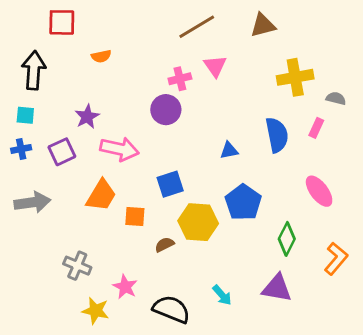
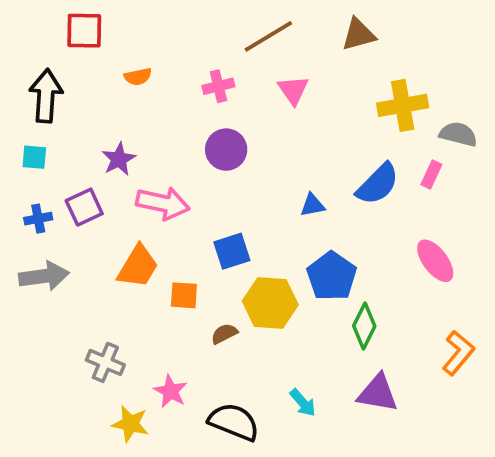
pink cross: (180, 79) -> (218, 86), moved
gray semicircle: (336, 98) -> (458, 134), size x1.4
blue semicircle: (277, 135) -> (378, 184), turned 56
blue cross: (21, 149) -> (38, 219), moved
green diamond: (287, 239) -> (364, 326), moved

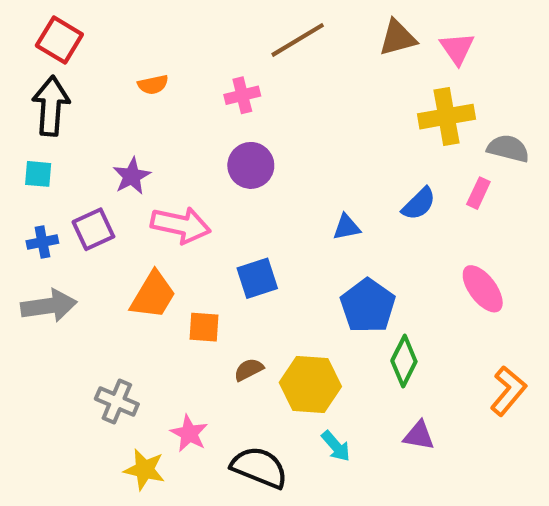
red square: (84, 31) -> (59, 40), moved, turned 30
pink triangle: (293, 90) -> (457, 48), moved
blue semicircle: (378, 184) -> (419, 204), size x0.7
yellow hexagon: (270, 303) -> (310, 385), moved
purple triangle: (378, 393) -> (419, 436), size x0.7

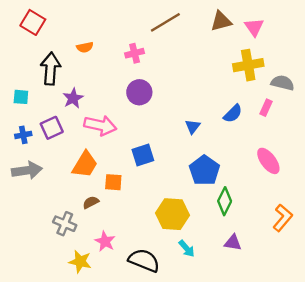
black arrow: (51, 106) -> (51, 69), moved
blue triangle: (347, 227) -> (193, 127), turned -42
brown semicircle: (249, 370) -> (91, 202), moved

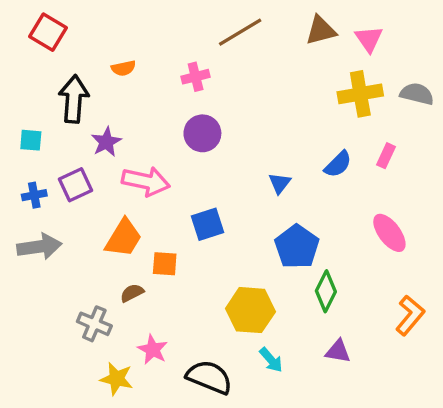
gray semicircle: (283, 83) -> (417, 94), moved

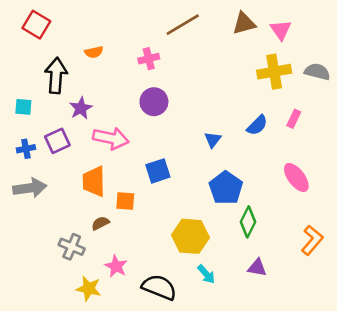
orange trapezoid: (123, 238) -> (94, 181), turned 148

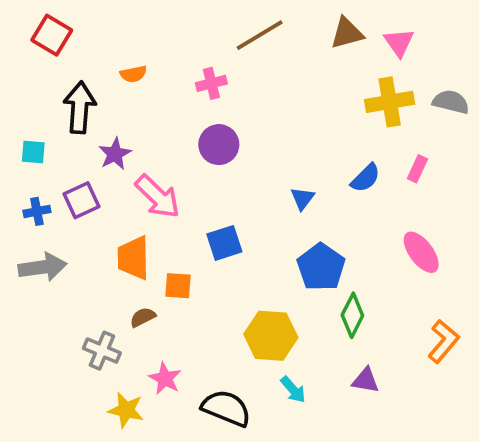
pink arrow: (111, 138) -> (158, 197), turned 32

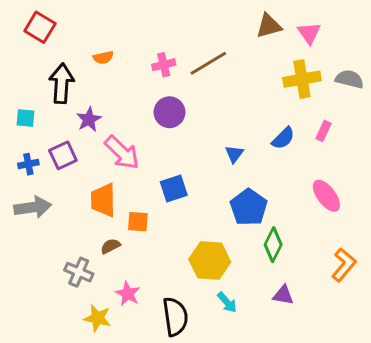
brown line: (260, 35) -> (208, 63), moved
black semicircle: (226, 408) -> (175, 317), turned 60

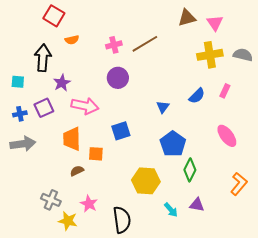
red square: (40, 27) -> (54, 16), moved
pink arrow: (122, 153) -> (85, 106), turned -32
gray cross: (79, 272) -> (51, 200), moved
cyan arrow: (227, 302) -> (171, 210), moved

